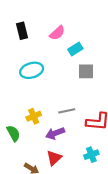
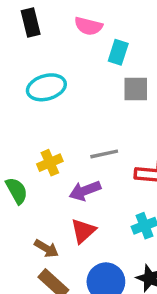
pink semicircle: (57, 33) -> (88, 26), turned 56
cyan rectangle: (75, 49) -> (118, 52), turned -40

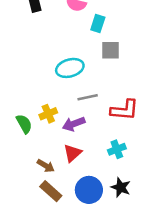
cyan ellipse: (46, 87) -> (70, 68), moved
yellow cross: (50, 163) -> (48, 114), moved

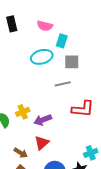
cyan ellipse: (70, 68) -> (42, 57), moved
gray line: (88, 97) -> (63, 84), moved
cyan cross: (117, 149) -> (91, 153), moved

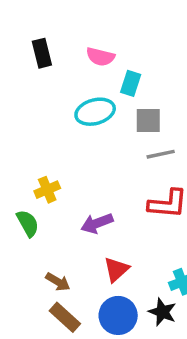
gray line: (63, 84) -> (161, 154), moved
yellow cross: (23, 112) -> (47, 190), moved
red triangle: (42, 143) -> (116, 269), moved

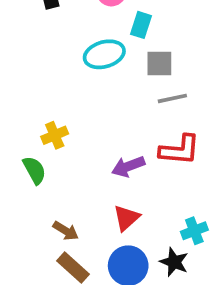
purple arrow: (97, 223) -> (128, 166), moved

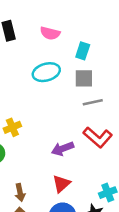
cyan rectangle: (141, 25) -> (83, 51), moved
red L-shape: (180, 150) -> (98, 137), turned 36
brown arrow: (66, 231) -> (20, 193), turned 48

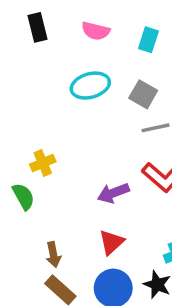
cyan rectangle: (83, 51) -> (148, 40), moved
gray square: (84, 78) -> (143, 94), turned 30

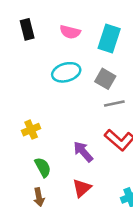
cyan rectangle: (148, 40) -> (109, 38), size x1.5
purple arrow: (113, 193) -> (83, 152), turned 70
green semicircle: (23, 196) -> (43, 167), moved

